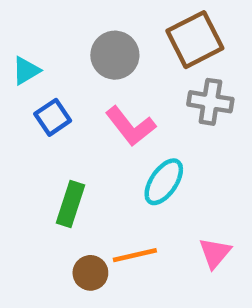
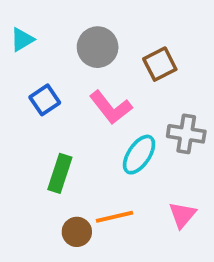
brown square: (195, 40) -> (160, 64), moved, size x0.7
cyan triangle: (26, 71) -> (22, 40), moved
gray cross: (210, 102) -> (186, 134), moved

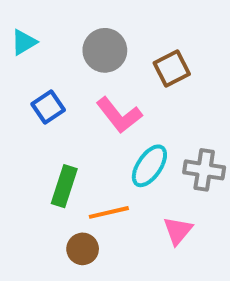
gray cross: (186, 134) -> (204, 170), moved
pink triangle: (182, 215) -> (178, 231), moved
orange line: (115, 217) -> (109, 212), moved

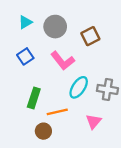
cyan triangle: (24, 42) -> (25, 22), moved

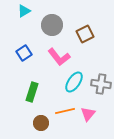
cyan triangle: (25, 22) -> (24, 11), moved
orange line: (57, 112) -> (65, 111), moved

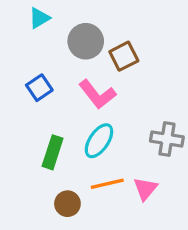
brown square: (85, 34) -> (124, 56), moved
cyan ellipse: (74, 82) -> (99, 141), moved

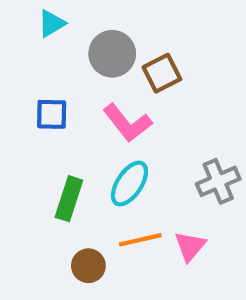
blue square: (39, 88) -> (52, 114), turned 35
gray cross: (167, 139) -> (218, 181), turned -32

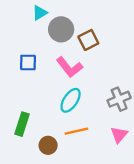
cyan triangle: (52, 23) -> (40, 13), moved
green rectangle: (69, 199) -> (22, 124), moved
pink triangle: (190, 246) -> (119, 135), moved

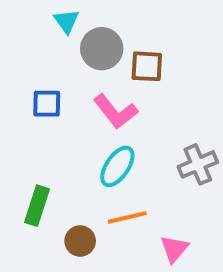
cyan triangle: (40, 13) -> (66, 21), turned -35
brown square: (88, 40) -> (147, 66), turned 30
pink triangle: (119, 135) -> (174, 249), moved

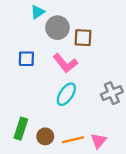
cyan triangle: (66, 21) -> (37, 12), turned 32
green rectangle: (37, 206) -> (21, 129), moved
orange line: (127, 217) -> (73, 140), moved

